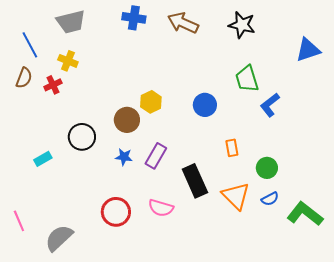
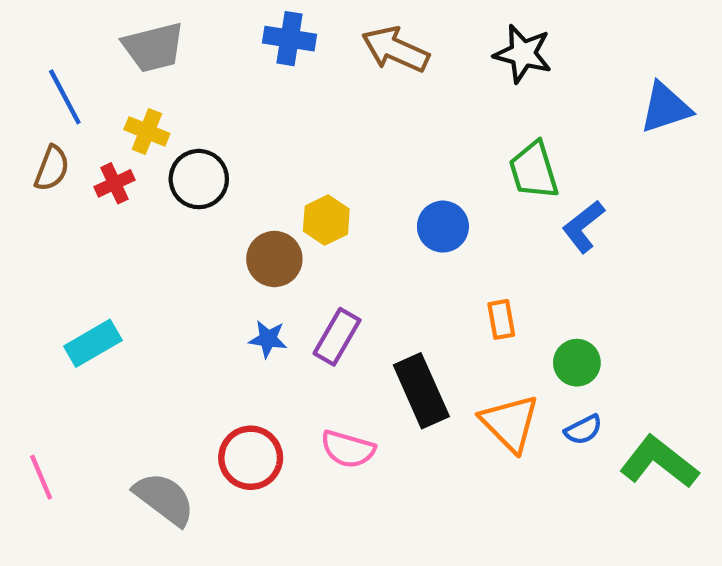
black circle: (82, 137) -> (199, 179), moved
cyan rectangle: (43, 159) -> (93, 343), size x1.4
gray semicircle: (59, 238) -> (164, 499), moved, turned 80

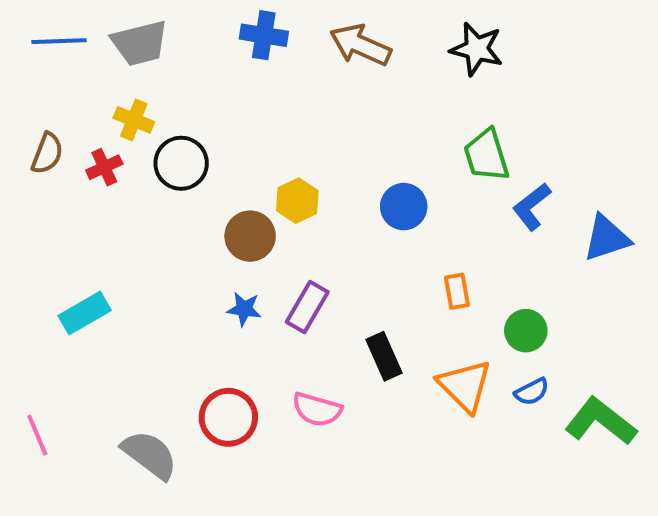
blue line: (65, 97) -> (59, 41), moved, turned -64
blue triangle: (665, 108) -> (607, 238), moved
black rectangle: (421, 391) -> (384, 356), size x0.7

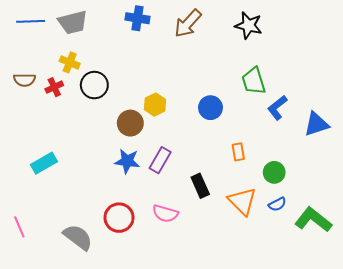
brown arrow: (360, 45) -> (188, 23), turned -72
brown semicircle: (47, 153) -> (24, 80), turned 70
blue star: (244, 309) -> (127, 161), size x1.4

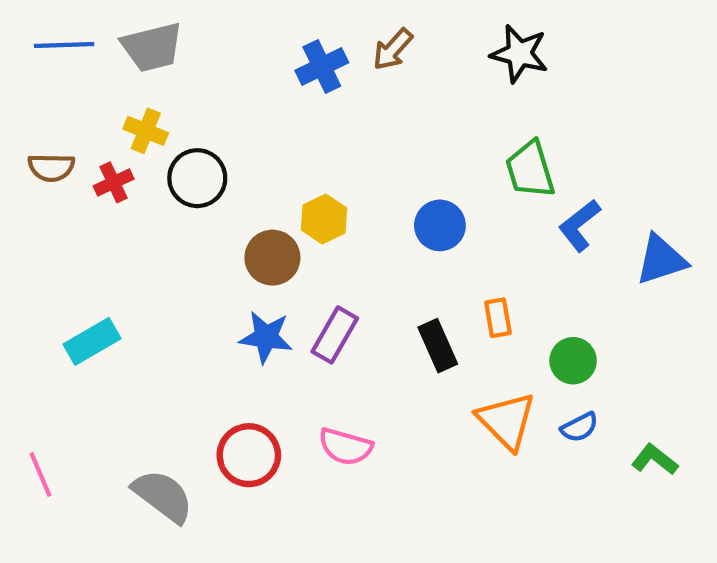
blue cross: (138, 18) -> (322, 66), moved, turned -35
brown arrow: (188, 23) -> (393, 49), size x0.7
black rectangle: (200, 186) -> (438, 346), moved
green L-shape: (313, 220) -> (655, 459), size x0.6

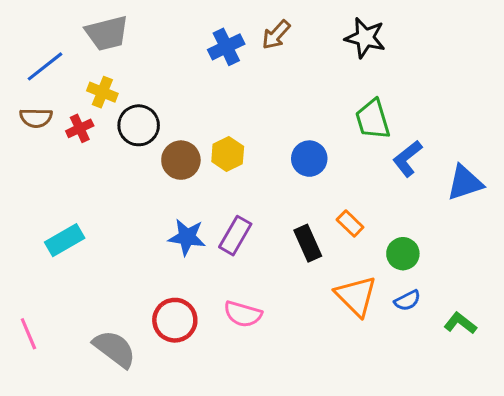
blue line: (64, 45) -> (45, 66), moved, turned -36
brown circle: (272, 258) -> (181, 160), moved
orange rectangle: (498, 318) -> (350, 223), turned -36

